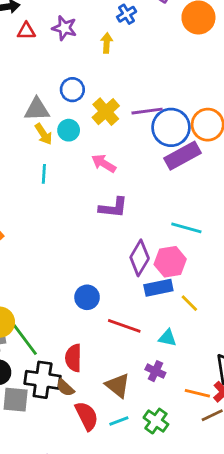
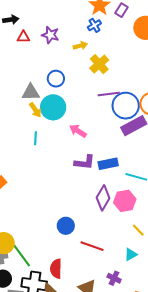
yellow arrow: (107, 43) -> (80, 46), turned 72
yellow cross: (106, 112) -> (99, 64), moved
cyan circle: (69, 130) -> (53, 107), size x1.6
blue rectangle: (158, 288) -> (108, 164), moved
cyan triangle: (167, 338) -> (131, 254), moved, turned -40

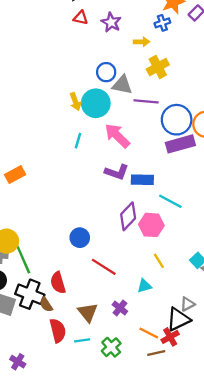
gray triangle: (31, 92) -> (122, 85), moved
purple line: (109, 94) -> (146, 101), moved
pink arrow: (78, 131) -> (117, 136), size x1.4
cyan line: (36, 138) -> (78, 141), moved
red semicircle: (56, 269) -> (58, 283), turned -30

